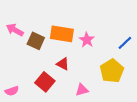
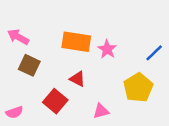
brown square: (36, 41) -> (29, 65), moved

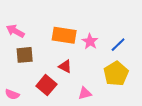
blue line: (154, 53) -> (118, 45), moved
brown square: (29, 65) -> (25, 55), turned -30
pink semicircle: (14, 112) -> (12, 94), turned 40

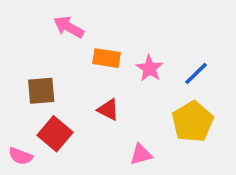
pink arrow: (15, 31) -> (69, 27), moved
orange rectangle: (64, 35) -> (107, 58), size x0.7
red square: (46, 85) -> (55, 134), moved

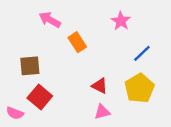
orange rectangle: (107, 58) -> (77, 42), turned 48
pink star: (150, 68) -> (121, 21), moved
red triangle: (108, 110) -> (100, 86), moved

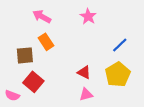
pink star: (121, 21) -> (88, 16), moved
orange rectangle: (77, 42) -> (46, 42), moved

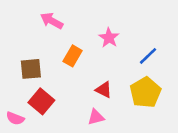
pink star: (88, 16) -> (109, 38), moved
orange rectangle: (46, 42) -> (73, 56), moved, turned 63
pink triangle: (86, 94) -> (96, 117), moved

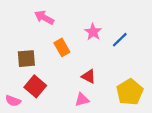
orange rectangle: (73, 56) -> (62, 47), turned -60
blue line: (148, 56) -> (120, 40), moved
yellow pentagon: (145, 92) -> (130, 92), moved

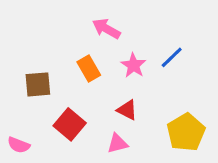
pink arrow: (44, 17) -> (106, 29), moved
pink star: (93, 32) -> (133, 65), moved
red square: (35, 86) -> (70, 124), moved

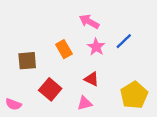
pink arrow: (106, 29) -> (89, 22), moved

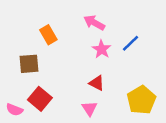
orange rectangle: (64, 49) -> (48, 35), moved
red square: (50, 89) -> (40, 99), moved
pink triangle: (85, 103) -> (89, 108), turned -49

